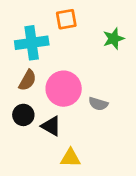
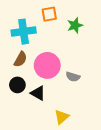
green star: (114, 39) -> (75, 25), moved
yellow triangle: (70, 158) -> (62, 117), moved, turned -42

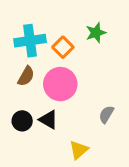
orange square: (49, 14) -> (63, 47), moved, turned -35
gray semicircle: (73, 77) -> (106, 114), moved, turned 104
black circle: (17, 85) -> (22, 121), moved

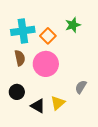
brown semicircle: (26, 76) -> (20, 58), turned -42
black triangle: (48, 120) -> (38, 106), moved
yellow triangle: (79, 150) -> (58, 103), moved

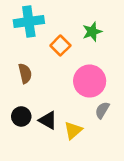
cyan cross: (23, 31) -> (29, 22), moved
pink circle: (46, 64) -> (90, 81), moved
black triangle: (38, 106) -> (48, 120), moved

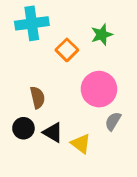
brown semicircle: (25, 73) -> (37, 97), moved
yellow triangle: (73, 130) -> (81, 144), turned -42

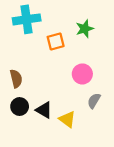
orange square: (67, 50) -> (56, 41), turned 30
pink circle: (99, 89) -> (82, 74), size x0.7
brown semicircle: (37, 97) -> (16, 79), moved

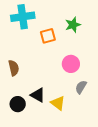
black circle: (20, 107) -> (18, 104), moved

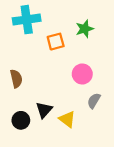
black triangle: (38, 95) -> (44, 110), turned 42

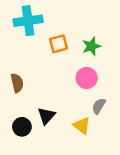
green star: (85, 29) -> (91, 46), moved
yellow triangle: (67, 119) -> (82, 126), moved

